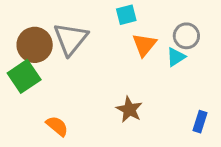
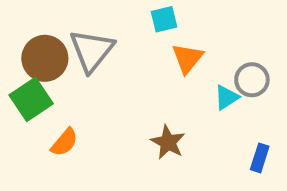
gray circle: (186, 36) -> (252, 80), moved
cyan triangle: (176, 57) -> (227, 97), moved
orange semicircle: (57, 126) -> (64, 142), moved, turned 90

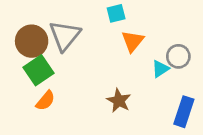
green square: (31, 99) -> (39, 70), moved
blue rectangle: (260, 158) -> (184, 112), size x1.5

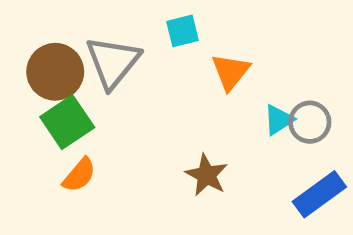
cyan square: (116, 13) -> (183, 31), moved
gray circle: (178, 56) -> (310, 122), moved
blue rectangle: (184, 112) -> (319, 194), turned 36

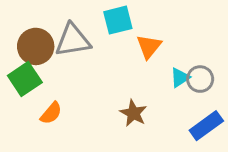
cyan square: (183, 31) -> (118, 20), size x1.4
gray triangle: (113, 62) -> (73, 40), turned 42
green square: (67, 122) -> (25, 79), moved

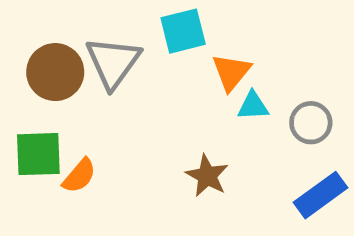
gray triangle: (73, 40) -> (113, 62), turned -45
cyan triangle: (180, 77) -> (253, 106), moved, turned 30
green square: (25, 79) -> (38, 154), moved, turned 32

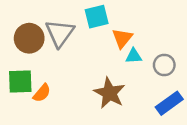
brown star: (207, 176) -> (109, 93), size x1.4

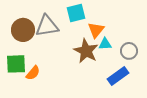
gray triangle: (60, 33) -> (47, 26), turned 45
brown star: (109, 93) -> (86, 51), moved
blue rectangle: (169, 103) -> (118, 76), moved

